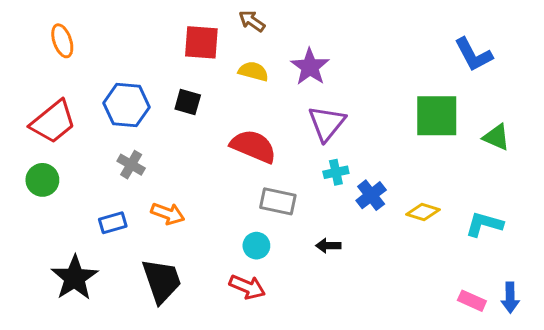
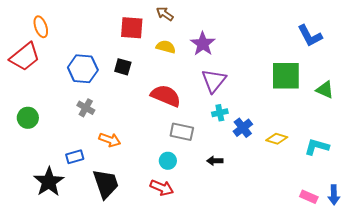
red trapezoid: (53, 122) -> (25, 57), moved
blue rectangle: (113, 223) -> (75, 157), moved

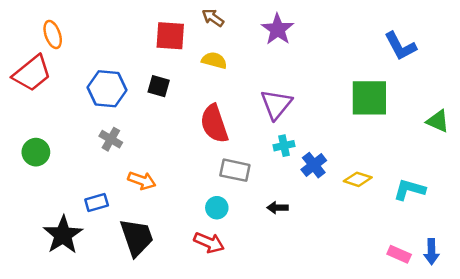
purple star: (203, 44) -> (278, 29), moved
green triangle: (325, 90) -> (438, 121), moved
red semicircle: (166, 96) -> (214, 124), turned -132

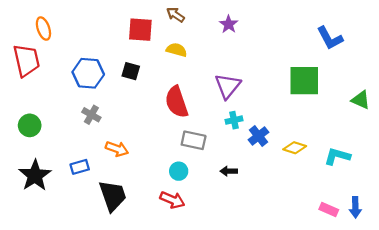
purple star: (278, 29) -> (229, 24), size x0.7
red trapezoid: (32, 73) -> (26, 60), turned -64
black star: (63, 235) -> (35, 175), moved

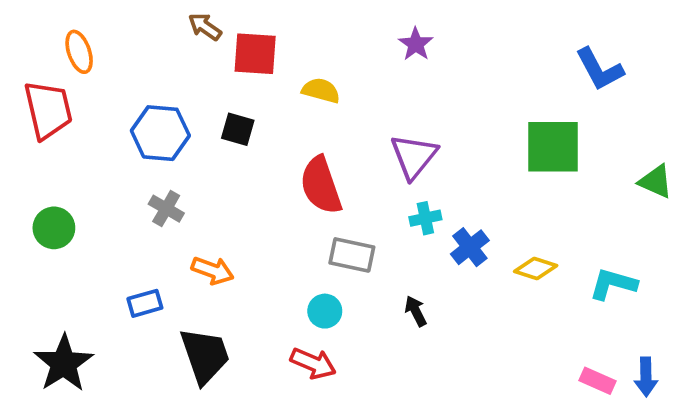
brown arrow: (175, 15) -> (205, 27), moved
black arrow: (229, 171) -> (416, 311), turned 63
black star: (35, 175) -> (64, 363), moved

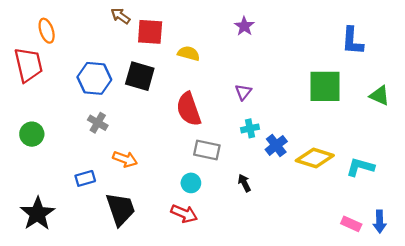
blue L-shape: (599, 69) -> (352, 41), turned 32
black square: (238, 129) -> (140, 76), size x1.5
purple triangle: (414, 156) -> (243, 92), size x0.6
green triangle: (656, 181) -> (380, 95), moved
yellow diamond: (536, 269) -> (315, 158), size x1.5

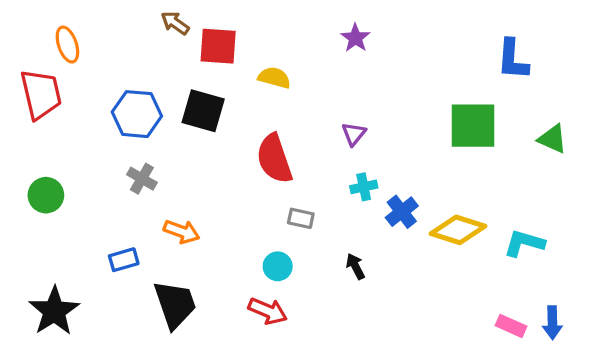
gray rectangle: (207, 150) -> (301, 218), size x0.7

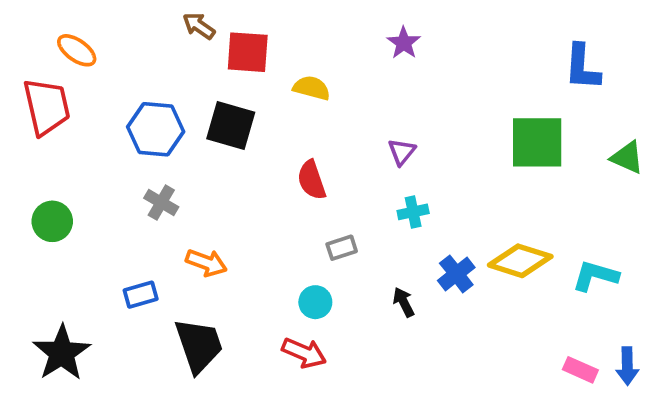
orange ellipse: (67, 45) -> (77, 50), turned -36
red semicircle: (274, 159) -> (312, 180), size x0.7
blue cross: (402, 212) -> (456, 274), moved
gray rectangle: (301, 218) -> (342, 248), turned -30

